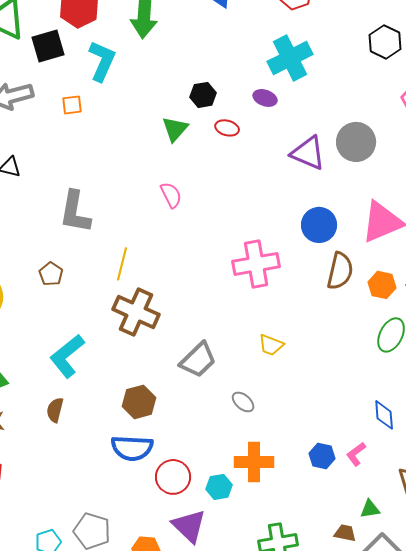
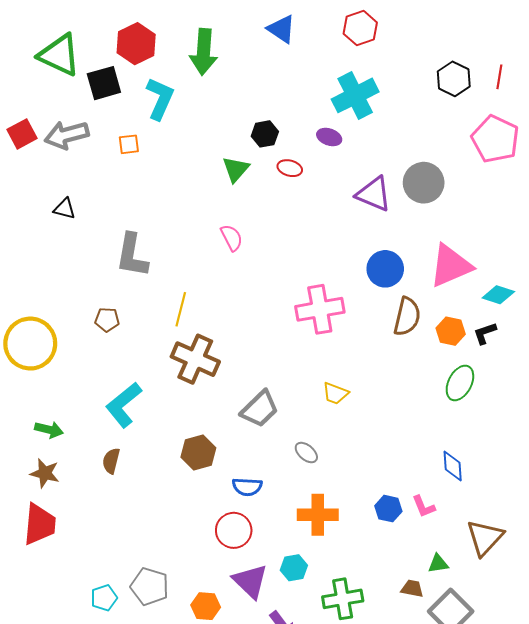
brown pentagon: (51, 274) -> (107, 320), turned -30
blue semicircle: (132, 448) -> (247, 487), moved, size x0.7
pink L-shape: (356, 454) -> (424, 506), turned -75
cyan hexagon: (219, 487) -> (294, 568), moved

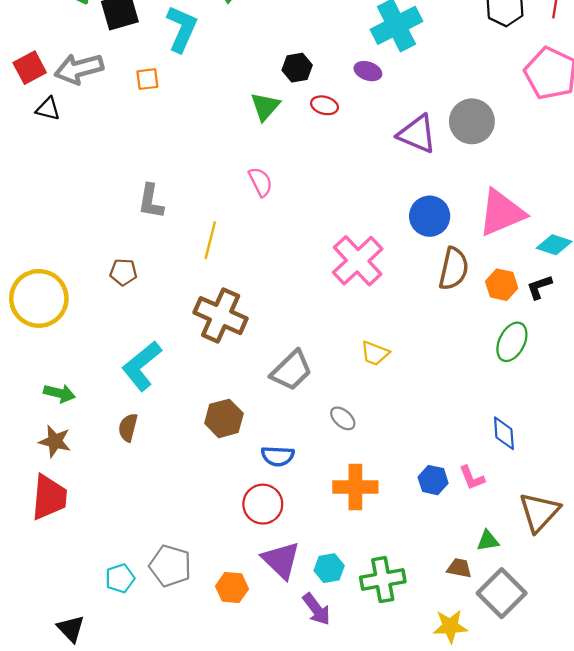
black triangle: (65, 209) -> (48, 109), moved
gray L-shape: (132, 255) -> (151, 201), size x0.7
yellow line: (181, 309) -> (210, 240), moved
pink cross: (320, 309) -> (358, 261), turned -33
cyan hexagon: (294, 568) -> (329, 568), moved

